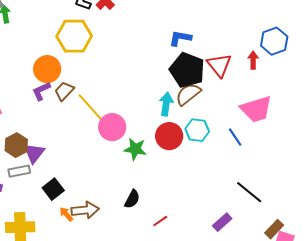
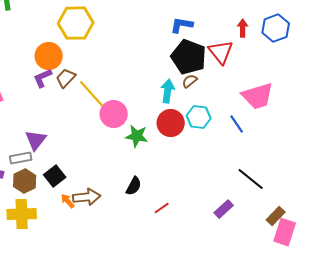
red arrow: (253, 60) -> (243, 28), moved
brown semicircle: (188, 94) -> (190, 81), size x0.6
brown hexagon: (16, 145) -> (25, 181), moved

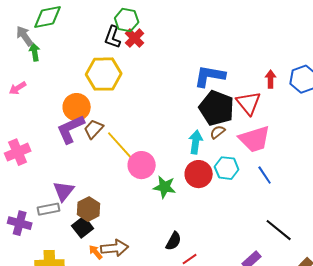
blue L-shape: (182, 25) -> (210, 76), size x1.4
purple L-shape: (43, 78) -> (71, 129), size x1.5
pink trapezoid: (258, 96) -> (255, 139), moved
brown hexagon: (25, 181) -> (89, 209), moved
black semicircle: (134, 186) -> (174, 241), moved

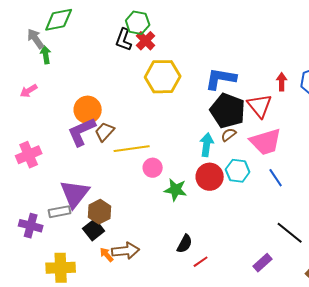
yellow hexagon: (104, 74) -> (163, 77), moved
yellow line: (121, 146) -> (132, 149), turned -56
pink circle: (142, 165) -> (153, 168), size x0.7
purple triangle: (64, 191) -> (75, 194), size x1.4

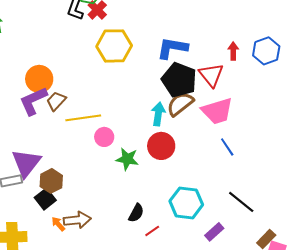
brown semicircle: (229, 135) -> (180, 104), size x1.8
cyan hexagon: (238, 171) -> (186, 203), moved, size x1.4

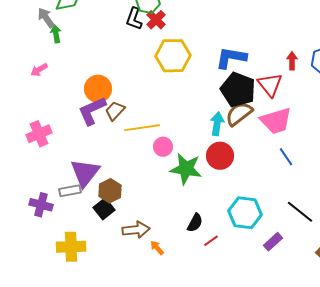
green star: (127, 159) -> (186, 169), size x1.4
orange arrow: (58, 224) -> (157, 248), moved

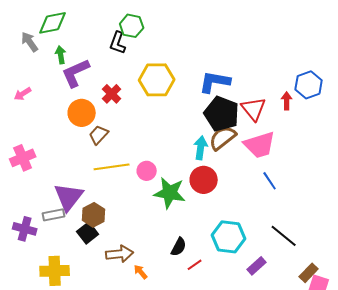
red cross: (156, 20) -> (112, 94), moved
green arrow: (56, 34) -> (61, 55), moved
red arrow: (292, 61) -> (287, 101), moved
purple L-shape: (92, 111) -> (76, 73), moved
yellow line: (142, 128) -> (112, 167), moved

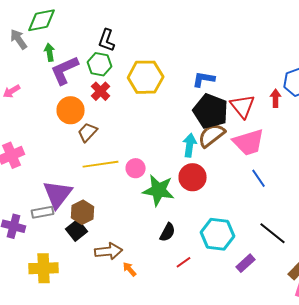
green hexagon: (132, 26) -> (100, 64), moved
blue L-shape: (215, 82) -> (204, 79), size x0.7
black semicircle: (179, 247) -> (168, 232), moved

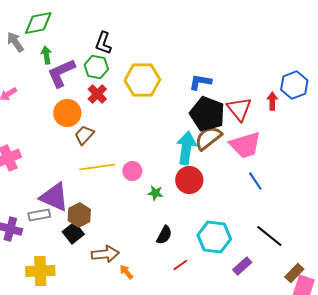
cyan arrow: (190, 145) -> (186, 148), size x1.4
green star: (159, 190) -> (155, 193), size x0.5
purple triangle: (58, 194) -> (54, 197), turned -44

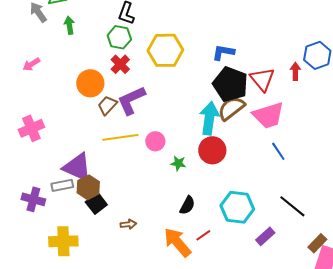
purple L-shape: (61, 73) -> (131, 100), moved
brown hexagon: (79, 215) -> (88, 187), moved
brown arrow: (105, 254) -> (128, 224), size x0.6
orange arrow: (126, 272) -> (177, 242), moved, size x2.0

